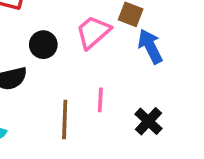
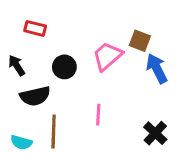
pink line: (100, 100) -> (98, 115), moved
brown line: (65, 119) -> (54, 132), moved

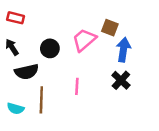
red rectangle: (35, 28) -> (16, 18), moved
blue arrow: (157, 68) -> (123, 50), turned 35
black cross: (155, 133) -> (121, 80), moved

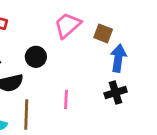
pink trapezoid: (84, 40) -> (67, 25), moved
black cross: (121, 80) -> (116, 93), turned 30

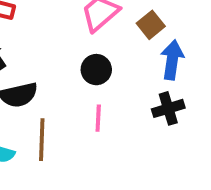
brown square: (103, 33) -> (151, 25), turned 30
black circle: (36, 57) -> (96, 70), moved

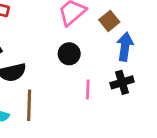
pink line: (98, 118) -> (88, 90), moved

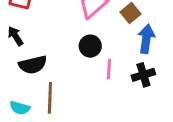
pink line: (88, 90) -> (109, 69), moved

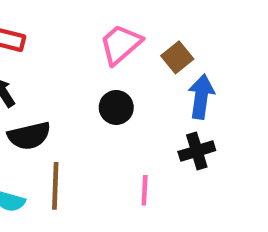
pink line: (109, 69) -> (145, 190), moved

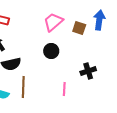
brown square: (177, 57) -> (79, 28), turned -32
blue arrow: (201, 97) -> (99, 20), moved

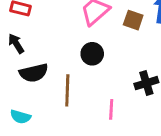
brown line: (23, 87) -> (67, 90), moved

